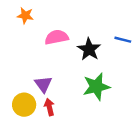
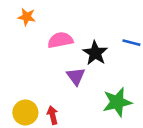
purple triangle: (43, 84) -> (76, 76), moved
green star: (96, 87) -> (117, 102), moved

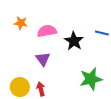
orange star: (27, 17) -> (21, 23), moved
purple triangle: (76, 76) -> (43, 59), moved

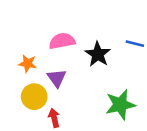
orange star: (21, 23) -> (28, 64), moved
yellow circle: (20, 87) -> (34, 97), moved

